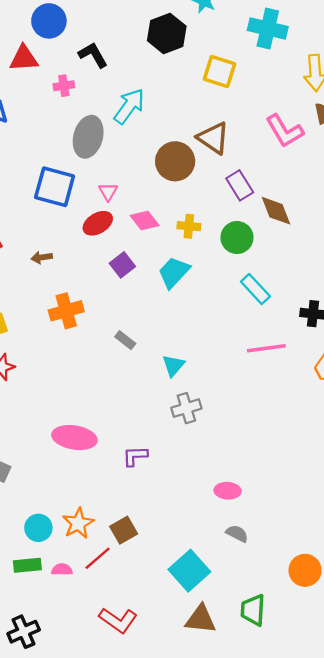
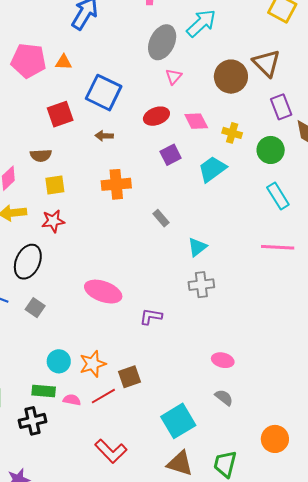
blue square: (55, 187) -> (104, 93), moved
pink triangle: (108, 192) -> (174, 77), moved
black cross: (24, 632) -> (32, 421), moved

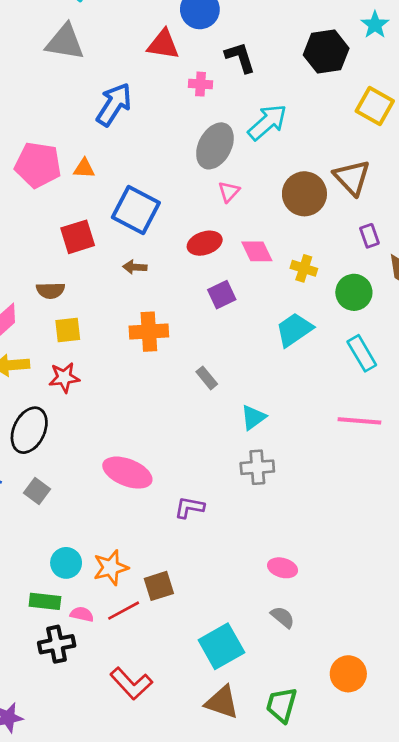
purple rectangle: (281, 107) -> (369, 236), size x0.7
cyan trapezoid: (212, 169) -> (294, 330), moved
black cross: (32, 421) -> (57, 644), moved

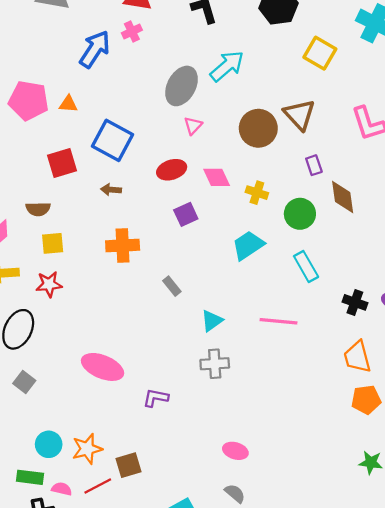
pink cross: (201, 84) -> (132, 32), moved, turned -30
pink line: (359, 421) -> (278, 321), moved

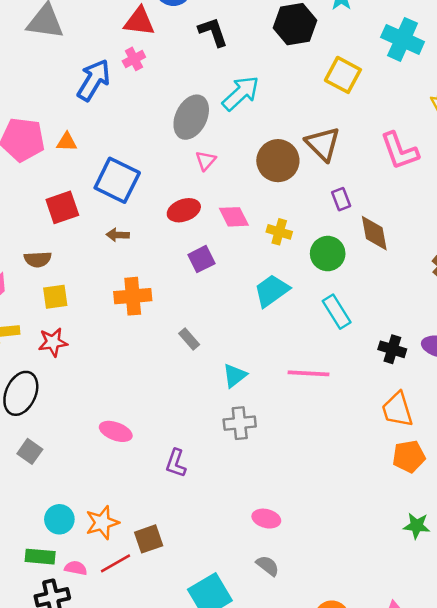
pink ellipse: (103, 367) -> (116, 431), size x0.7
purple L-shape: (156, 398) -> (176, 463), turned -80

